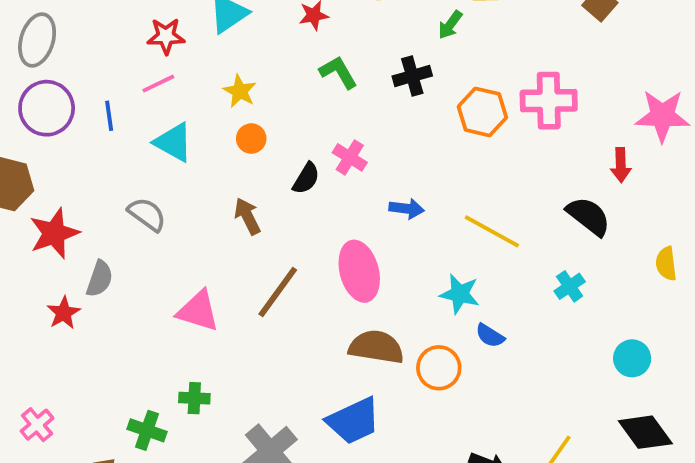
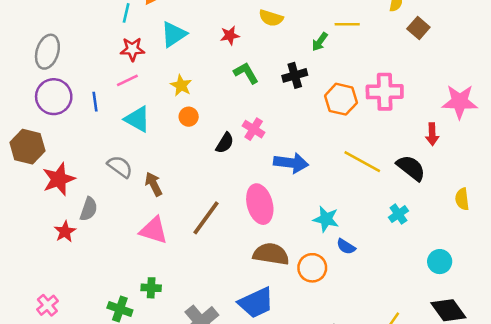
blue arrow: (407, 209) -> (291, 163), size x1.5
brown arrow: (247, 216) -> (154, 184), moved
yellow line: (492, 231) -> (362, 162), moved

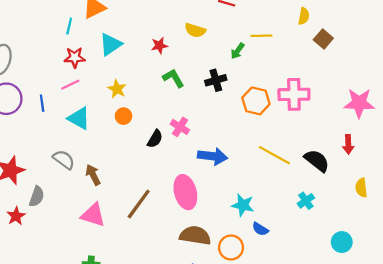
red arrow: (432, 134) -> (348, 144), moved

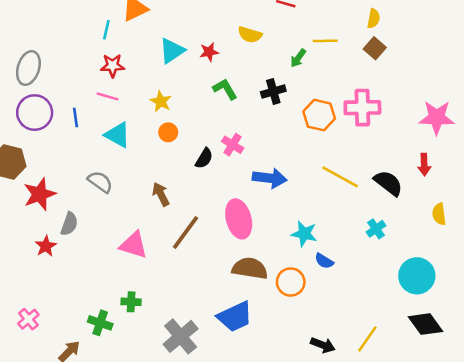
brown square: (323, 39) -> (375, 48), moved
cyan triangle: (110, 44) -> (172, 51), moved
pink line: (70, 85) -> (108, 96), turned 42
brown arrow: (93, 175) -> (161, 194), moved
cyan circle: (342, 242) -> (417, 276), size x1.5

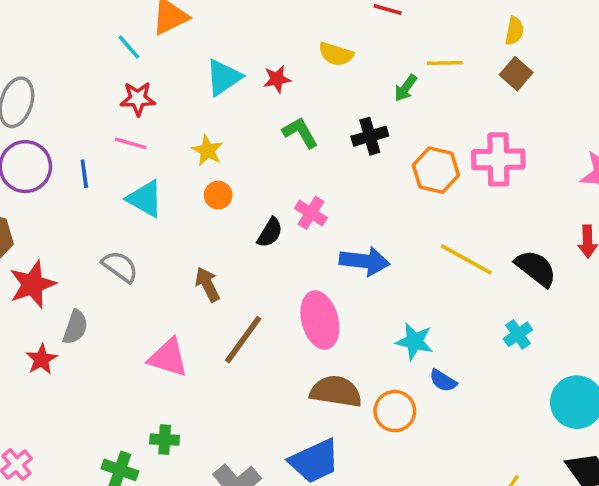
cyan line: (106, 30) -> (129, 47), turned -54

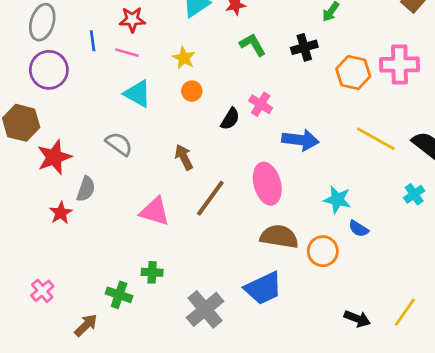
blue line: (84, 174) -> (93, 41), moved

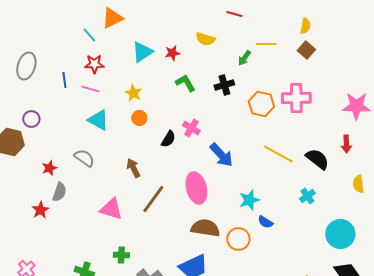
purple circle: (49, 70) -> (31, 119), moved, size x0.6
blue arrow: (300, 140) -> (221, 155), turned 40
red star: (54, 157) -> (49, 168), moved, size x0.6
cyan star: (337, 200) -> (249, 200), turned -30
green cross: (152, 272) -> (121, 255), moved

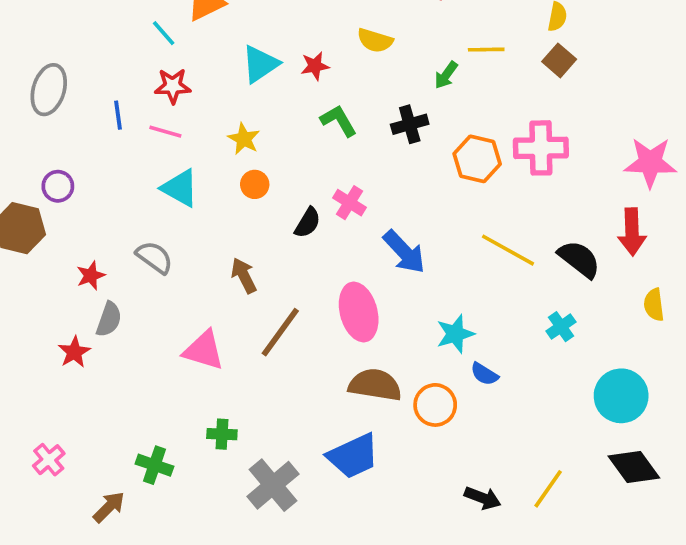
red arrow: (346, 144) -> (632, 232), size x1.4

